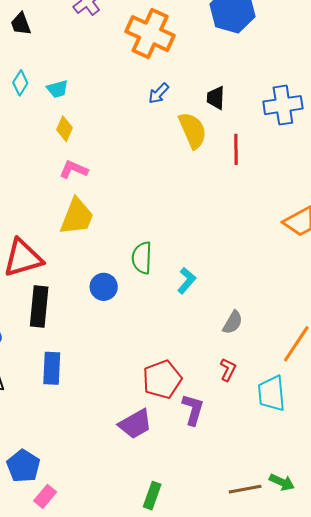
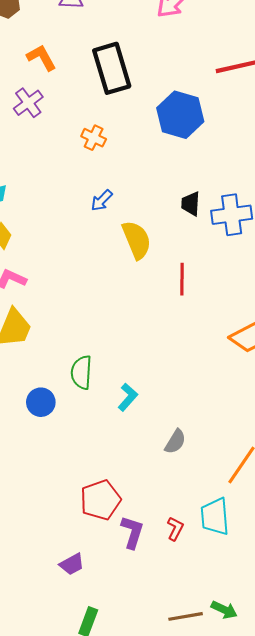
orange cross: (150, 34) -> (94, 138), size x0.5
black trapezoid: (216, 98) -> (191, 204), moved
red line: (236, 149) -> (182, 279), moved
red L-shape: (228, 370) -> (175, 529), moved
purple trapezoid: (135, 424) -> (72, 564), moved, size x0.7

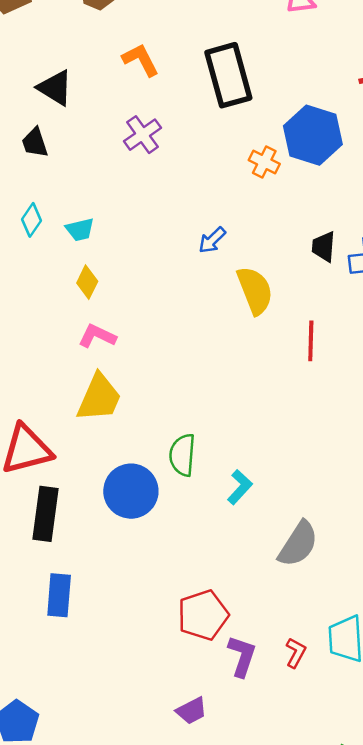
purple cross: (28, 103) -> (143, 135), moved
orange cross: (94, 138) -> (264, 162), moved
blue circle: (41, 402) -> (131, 491), size x1.5
gray semicircle: (175, 442) -> (298, 544), size x1.5
purple trapezoid: (72, 564) -> (192, 711), moved

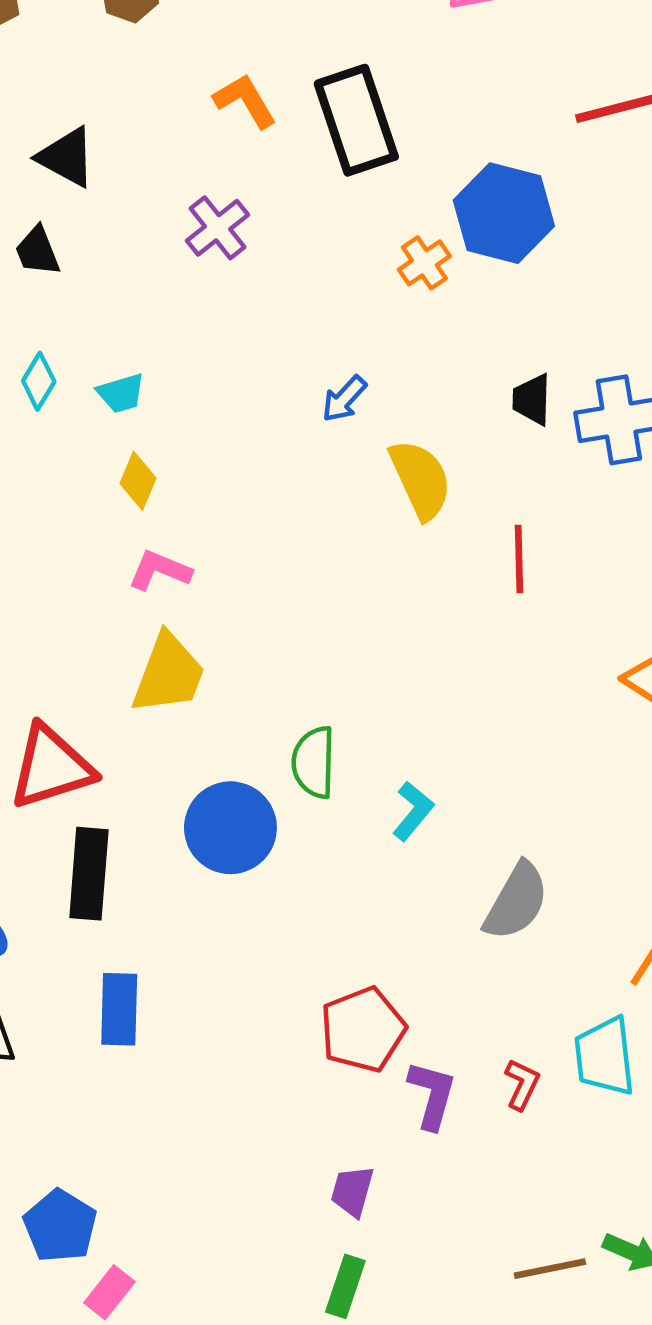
orange L-shape: (141, 60) -> (245, 101), moved
orange cross: (264, 162) -> (424, 263), turned 32
purple trapezoid: (192, 711) -> (352, 1191), turned 136

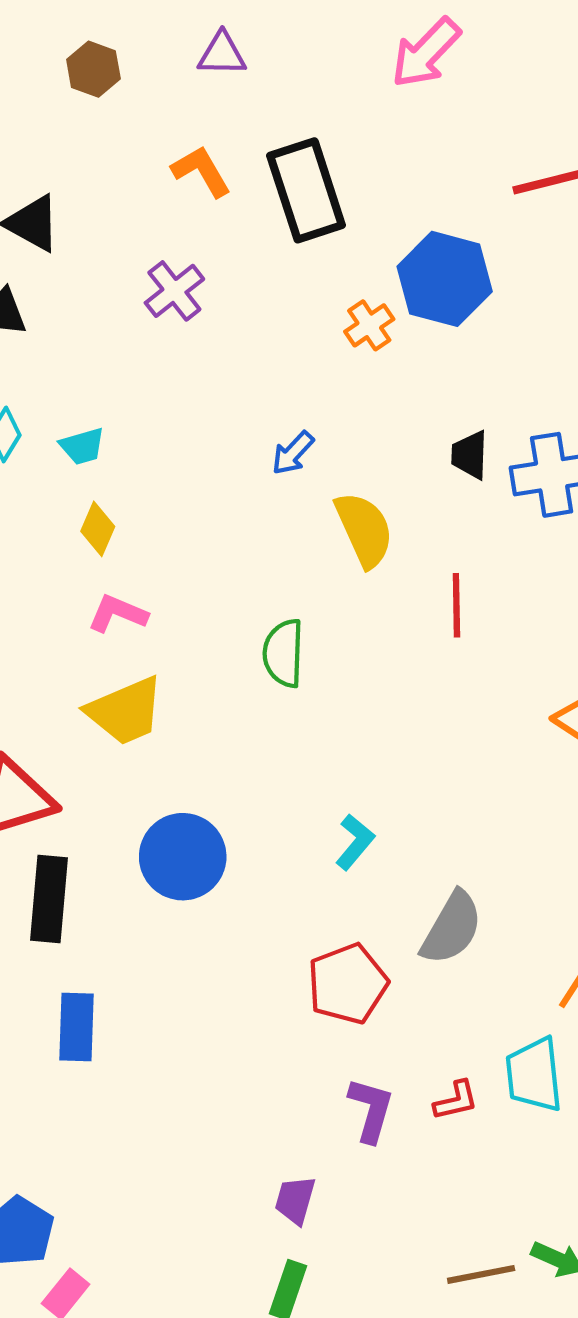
yellow trapezoid: (169, 674) -> (125, 711), turned 46
green semicircle: (314, 762) -> (283, 653), moved
red pentagon: (363, 1029) -> (348, 984), moved
red L-shape: (522, 1084) -> (456, 1101), turned 51

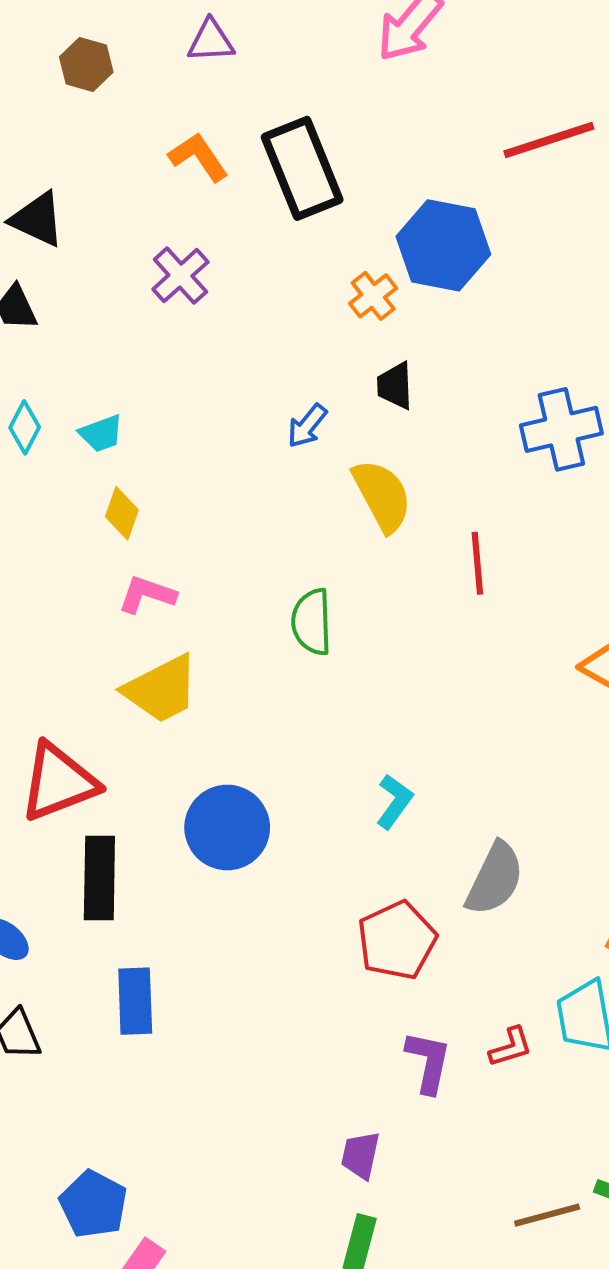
black trapezoid: (470, 455) -> (395, 386), moved

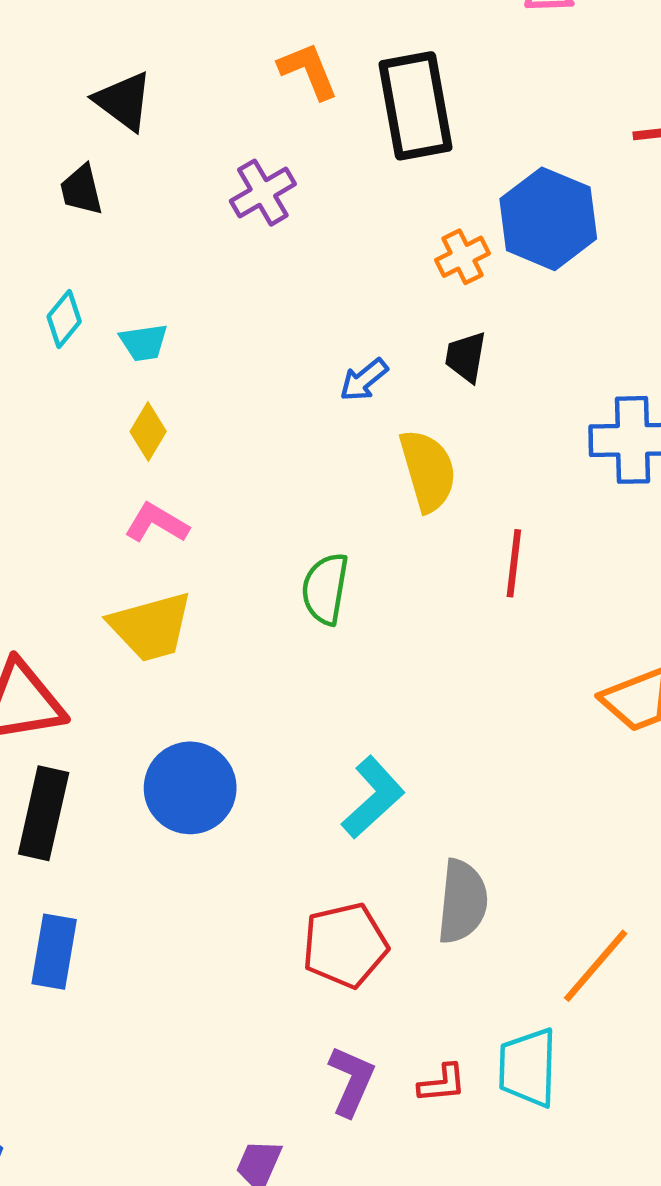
cyan L-shape: (394, 801) -> (373, 797), size x1.4
gray semicircle: (495, 879) -> (462, 902), turned -32

